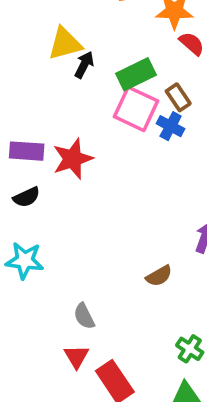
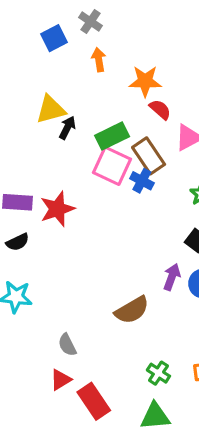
brown rectangle: (178, 97) -> (149, 156), size x1.5
brown semicircle: (159, 276) -> (132, 310), size x1.5
red triangle: (76, 356) -> (61, 380), turned 30

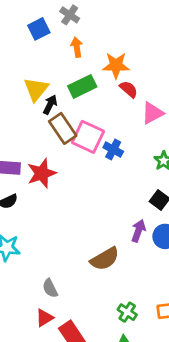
yellow triangle: (51, 109) -> (36, 89), turned -36
green rectangle: (112, 136) -> (82, 86), moved
brown rectangle: (149, 156) -> (63, 128), moved

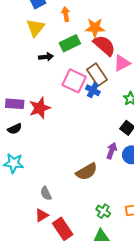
yellow triangle: (36, 89) -> (35, 28), moved
red semicircle: (129, 89) -> (104, 45), size x1.6
black arrow: (50, 105) -> (46, 57), turned 56
brown rectangle: (63, 128) -> (97, 75), moved

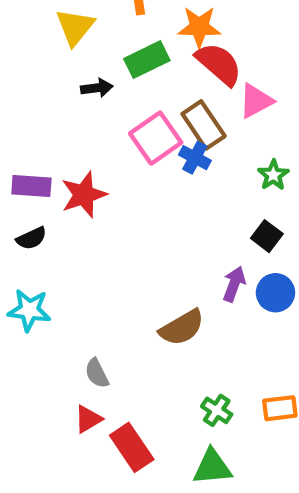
pink square: (74, 81) -> (156, 138), turned 30

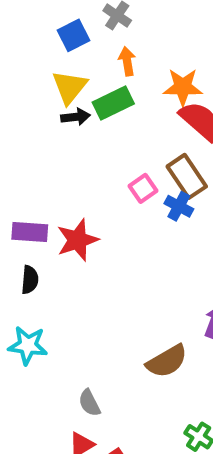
green rectangle: (147, 60) -> (113, 103), moved
black arrow: (97, 88) -> (75, 117), moved
pink square: (156, 138) -> (143, 188), size x0.6
black semicircle: (31, 238) -> (30, 280), turned -60

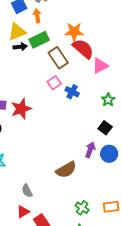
orange arrow: (127, 61) -> (37, 16), moved
yellow triangle: (70, 87) -> (17, 32), turned 30
brown rectangle: (187, 176) -> (58, 58), moved

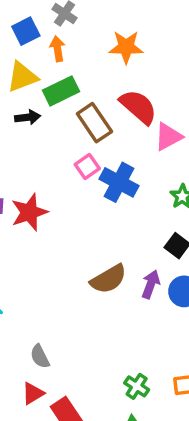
orange star: (74, 32) -> (126, 47), moved
black arrow: (20, 47) -> (28, 117), moved
blue cross: (72, 92) -> (119, 182), size x1.5
brown semicircle: (66, 170) -> (108, 279), moved

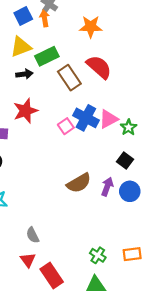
orange arrow: (57, 49) -> (44, 18), moved
pink triangle: (168, 137) -> (108, 119), moved
pink square: (87, 167) -> (66, 126), moved
red star: (29, 212) -> (26, 111), moved
red triangle: (33, 393) -> (28, 260), turned -35

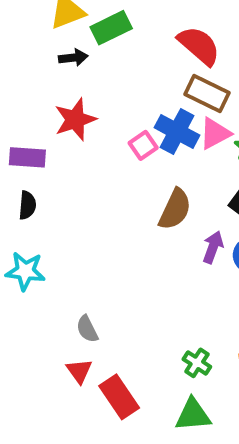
brown rectangle: (69, 78) -> (207, 94), moved, turned -30
brown semicircle: (79, 183) -> (175, 209), moved, turned -35

